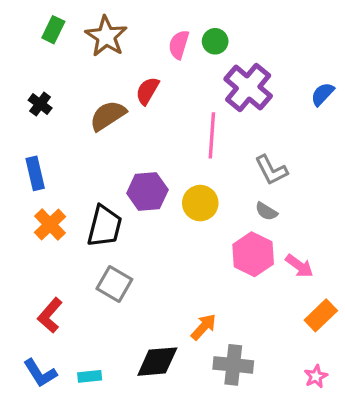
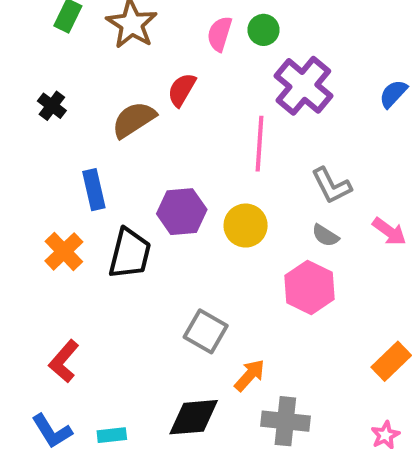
blue rectangle: (35, 173) -> (94, 190), moved
pink arrow: (299, 266) -> (389, 232), moved
gray square: (114, 284) -> (206, 331), moved

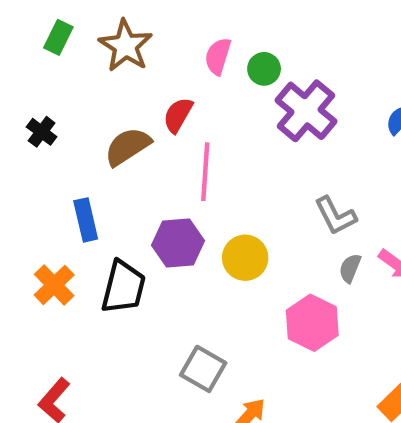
green circle: (264, 30) -> (264, 69), moved
pink line: (260, 144) -> (205, 172), moved
gray semicircle: (325, 235) -> (350, 268), moved, turned 80

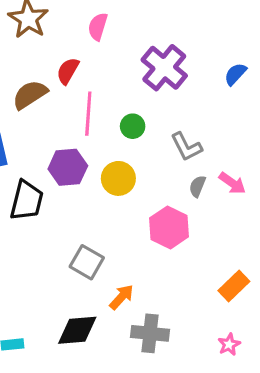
green circle: (264, 69) -> (133, 126), moved

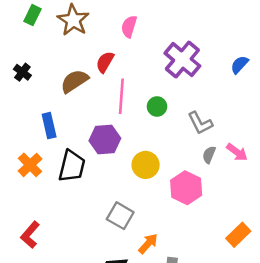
yellow circle: (118, 178) -> (146, 165), moved

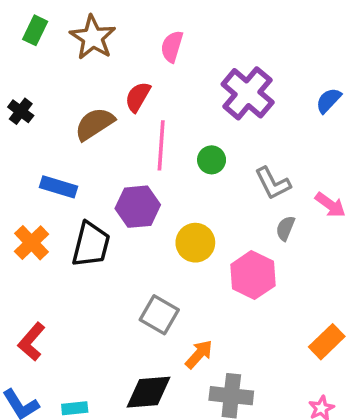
blue rectangle: (49, 126) -> (59, 187), turned -60
pink arrow: (237, 152) -> (330, 205), moved

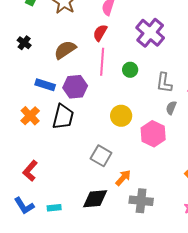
red semicircle: (138, 97) -> (100, 33), moved
gray L-shape: (273, 183) -> (164, 83), turned 35
purple hexagon: (138, 207) -> (75, 87), moved

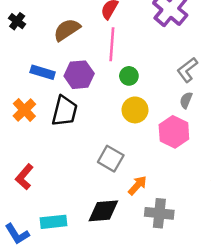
green circle: (130, 70) -> (129, 76), moved
gray L-shape: (164, 83) -> (187, 70), turned 45
gray semicircle: (171, 108) -> (186, 100), moved
blue L-shape: (24, 206) -> (17, 234), moved
cyan rectangle: (54, 208) -> (54, 222), size x1.5

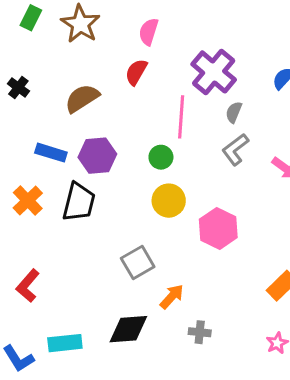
pink line: (112, 44) -> (181, 117), moved
gray semicircle: (186, 100) -> (234, 112), moved
gray square: (111, 159) -> (138, 262), turned 30
gray cross: (159, 213) -> (200, 332), size x0.6

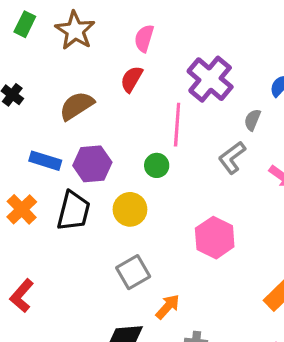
gray semicircle: (234, 112) -> (252, 120), moved
yellow circle: (169, 201) -> (130, 209), moved

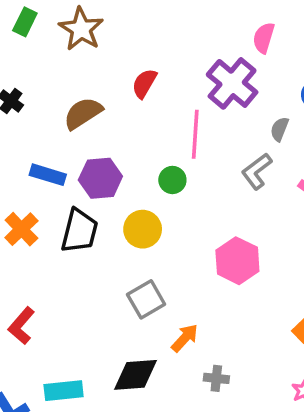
pink semicircle: (144, 38) -> (264, 38), moved

